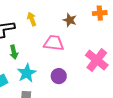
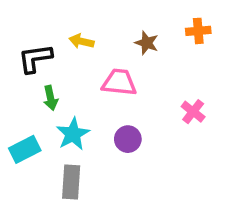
yellow arrow: (32, 19) -> (81, 41), turned -56
pink cross: (97, 60) -> (193, 112), size x0.6

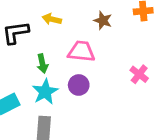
green arrow: (51, 98) -> (42, 63), moved
purple circle: (128, 139) -> (79, 85), moved

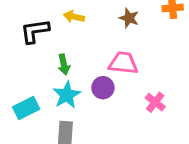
pink trapezoid: (81, 51) -> (123, 63), moved
pink cross: (139, 74) -> (155, 102), moved

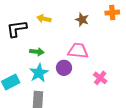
green arrow: (64, 64) -> (37, 52), turned -72

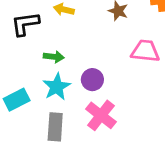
pink trapezoid: (78, 51) -> (145, 51), moved
pink cross: (100, 78) -> (101, 115), moved, size x1.5

